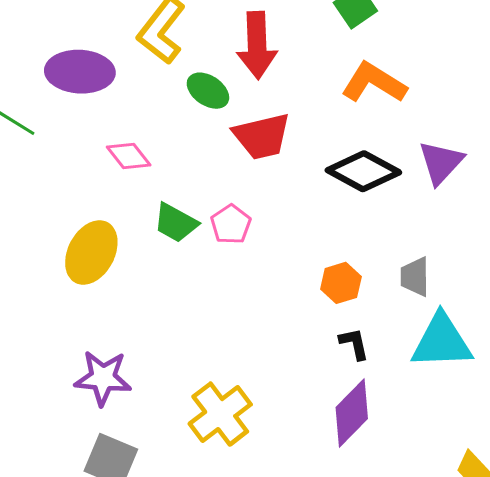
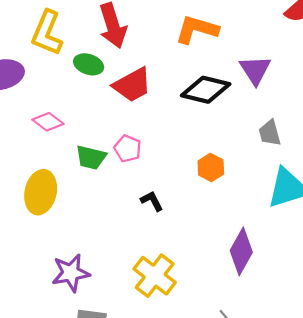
gray trapezoid: (415, 277) -> (270, 133), moved
black L-shape: (354, 344) -> (152, 201), moved

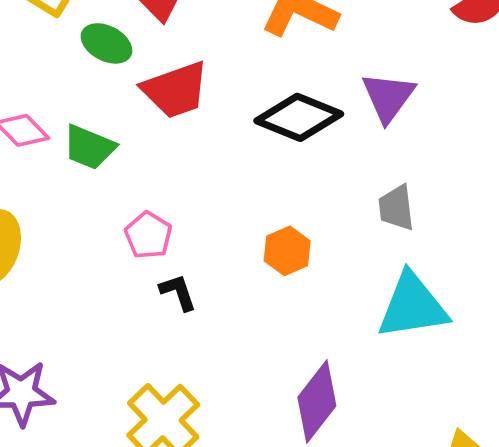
pink pentagon: (128, 149) -> (148, 235), moved
green trapezoid: (91, 157) -> (89, 147), moved

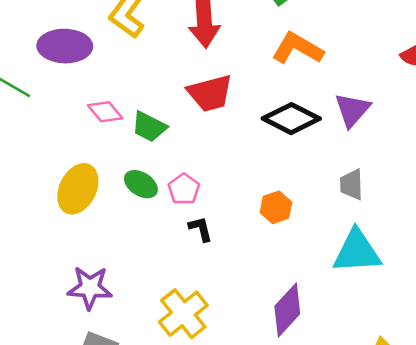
green ellipse: (106, 43) -> (141, 184), moved

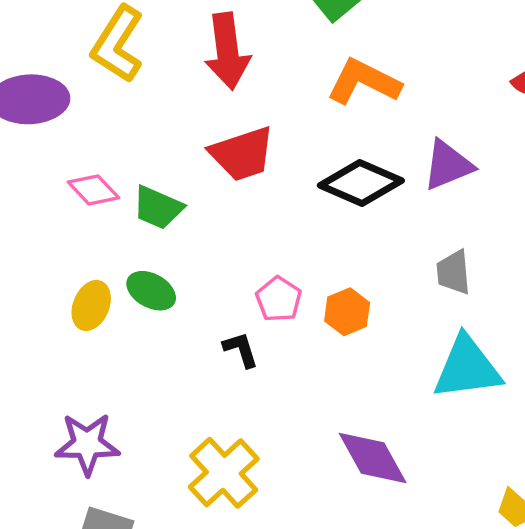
purple triangle: (352, 110) -> (448, 165), turned 30
yellow ellipse: (78, 189) -> (91, 305), moved, size x0.7
pink pentagon: (184, 189) -> (279, 299), moved
purple diamond: (287, 310) -> (373, 458), turned -68

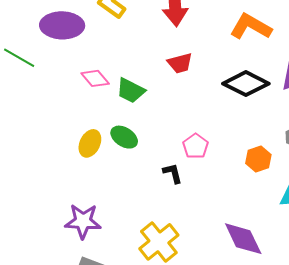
red trapezoid: (242, 154) -> (180, 63), size x0.7
orange hexagon: (347, 312) -> (258, 159), moved

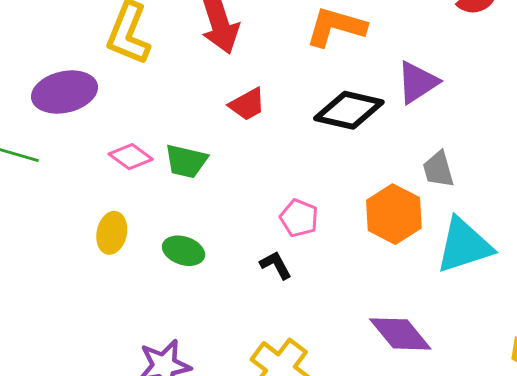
green ellipse: (124, 137) -> (184, 251), moved
yellow ellipse: (90, 143) -> (112, 233), moved
orange hexagon: (258, 159) -> (394, 214), size x1.5

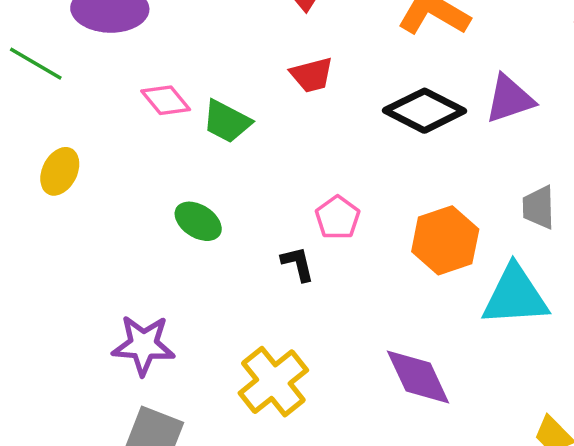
gray trapezoid: (438, 169) -> (539, 207), moved
yellow ellipse: (112, 233) -> (60, 171), moved

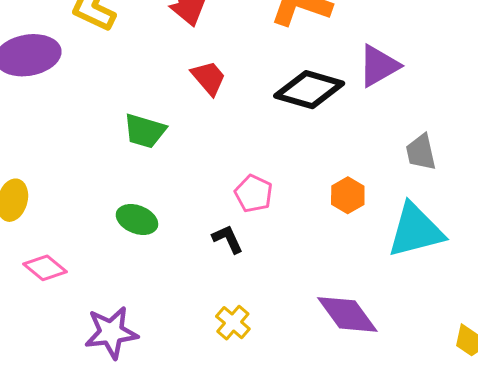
red trapezoid: (312, 75) -> (209, 78), turned -105
pink diamond: (166, 100) -> (45, 268), moved
orange hexagon: (445, 240) -> (348, 195), size x0.6
yellow cross: (273, 382) -> (233, 323), moved, size x0.6

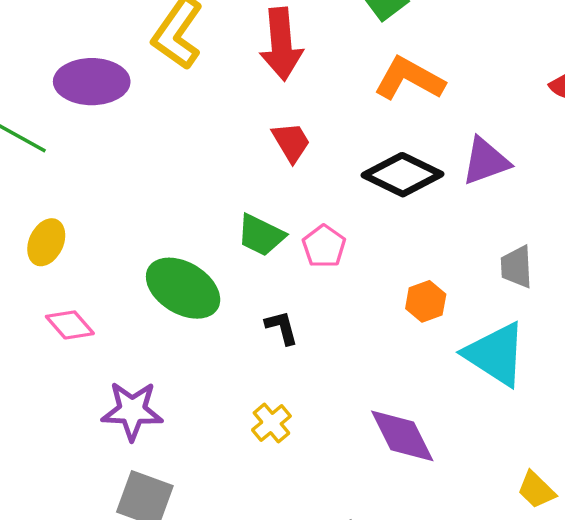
green trapezoid: (145, 131) -> (261, 235), moved
pink pentagon: (254, 194) -> (324, 246), moved
green ellipse: (137, 220) -> (183, 288), size x1.6
cyan triangle: (416, 230) -> (495, 354), turned 38

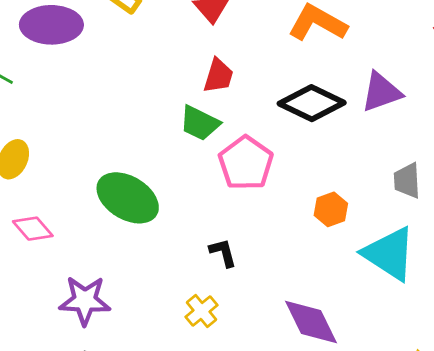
red trapezoid: (291, 142) -> (218, 76), turned 48
green trapezoid: (261, 235) -> (200, 123), moved
pink pentagon: (324, 246) -> (246, 163), size x1.5
black L-shape: (282, 328) -> (223, 253), moved

